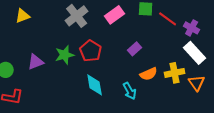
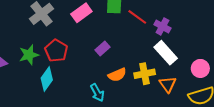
cyan diamond: (95, 85) -> (47, 79), moved, turned 45

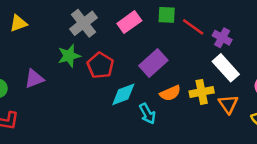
purple rectangle: (103, 49) -> (153, 63), size x1.6
green star: (29, 55) -> (69, 56), moved
cyan diamond: (47, 79) -> (123, 94), moved, turned 35

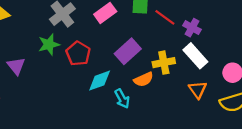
purple triangle: (34, 79) -> (16, 66), turned -48
yellow cross: (202, 92) -> (164, 63), moved

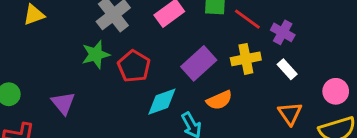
white rectangle: (195, 56) -> (287, 69), size x0.6
yellow cross: (164, 63) -> (246, 59), moved
purple triangle: (16, 66) -> (63, 103), moved

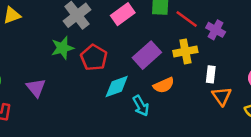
white rectangle: (287, 69) -> (211, 74), moved, turned 49

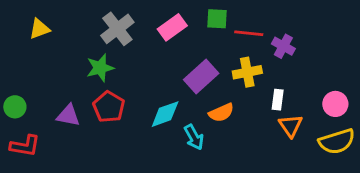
red line: (187, 19) -> (249, 33), turned -30
red pentagon: (94, 58) -> (109, 107), moved
purple triangle: (36, 88) -> (68, 115), turned -40

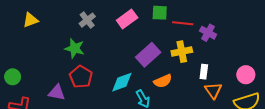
gray cross: (117, 29) -> (87, 20), size x0.7
green star: (100, 68) -> (75, 48), turned 30
purple triangle: (68, 115) -> (57, 93), moved

